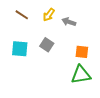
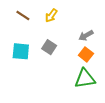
gray arrow: (69, 22) -> (86, 36), moved, turned -48
orange square: (82, 52) -> (86, 54), turned 32

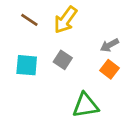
yellow arrow: (51, 16) -> (65, 20), size x1.5
green triangle: (85, 79) -> (85, 105), moved

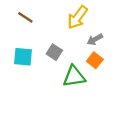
yellow arrow: (65, 20) -> (77, 17), moved
green triangle: (85, 105) -> (74, 76), moved

